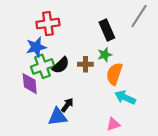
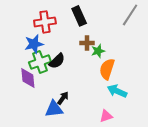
black rectangle: (107, 30) -> (79, 16), moved
brown cross: (85, 64) -> (87, 43), moved

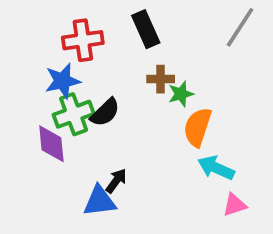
pink triangle: (106, 116) -> (235, 205), moved

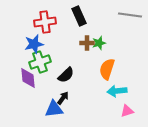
gray line: (240, 27) -> (130, 15), turned 65
green star: (181, 94) -> (99, 43), moved
black semicircle: (105, 112) -> (66, 75), moved
cyan arrow: (216, 168) -> (117, 91), turned -30

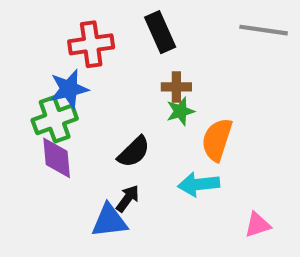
green star: (99, 43) -> (180, 111), moved
green cross: (40, 62) -> (55, 119), moved
cyan arrow: (117, 91) -> (199, 184), moved

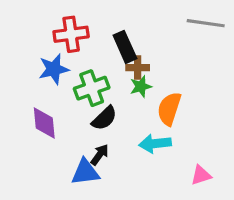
black rectangle: (160, 32) -> (125, 47), moved
green cross: (55, 119) -> (92, 88), moved

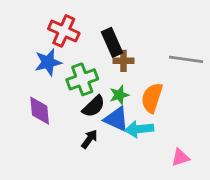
gray line: (206, 23) -> (186, 59), moved
red cross: (71, 34) -> (64, 31), turned 32
green star: (141, 87) -> (119, 95), moved
blue triangle: (85, 172) -> (116, 119), moved, turned 32

